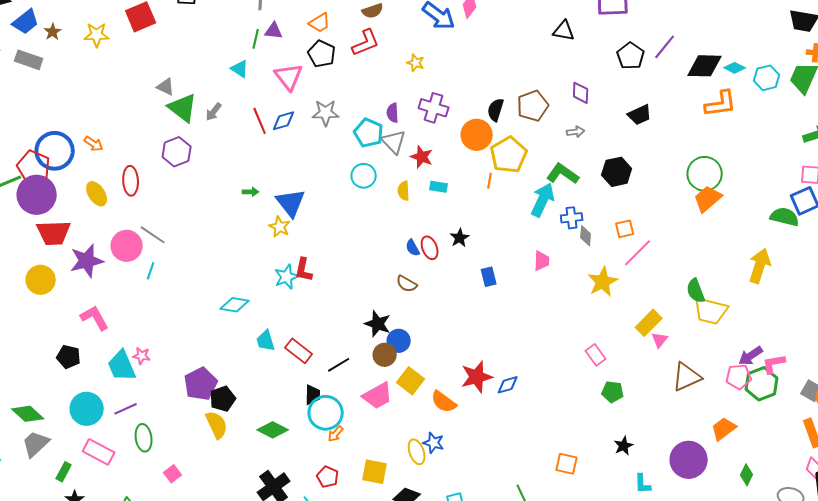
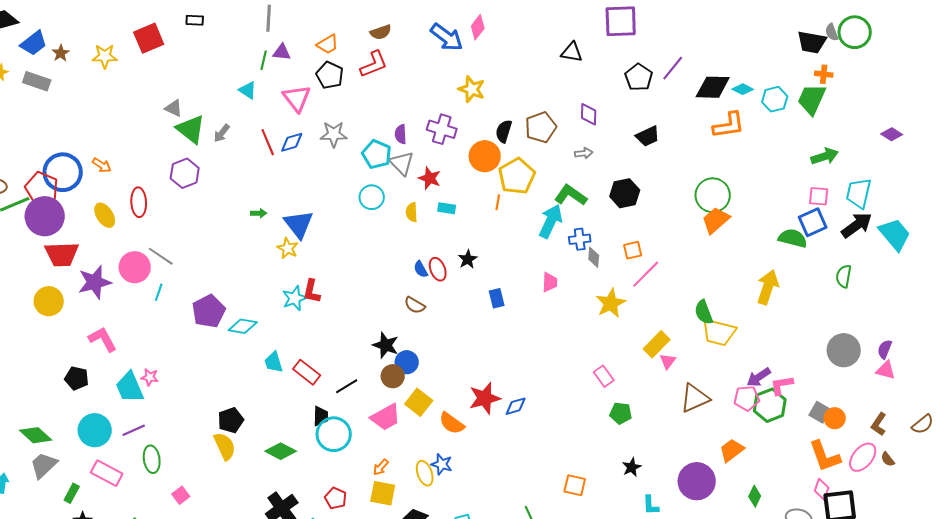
yellow star: (416, 63) -> (472, 89), moved, size x1.5
purple pentagon: (201, 384) -> (209, 311), moved
orange arrow: (336, 434) -> (381, 467), moved

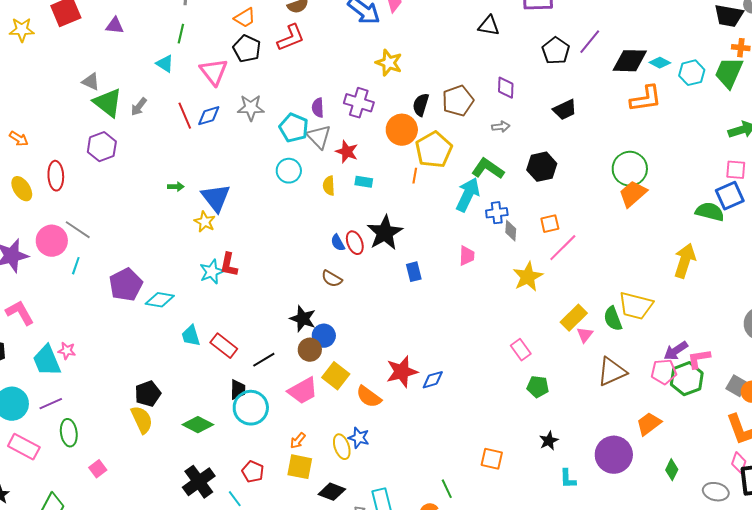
purple triangle: (282, 52) -> (115, 26), moved
black star: (468, 259) -> (385, 233), size x1.8
green semicircle: (704, 312) -> (613, 319), moved

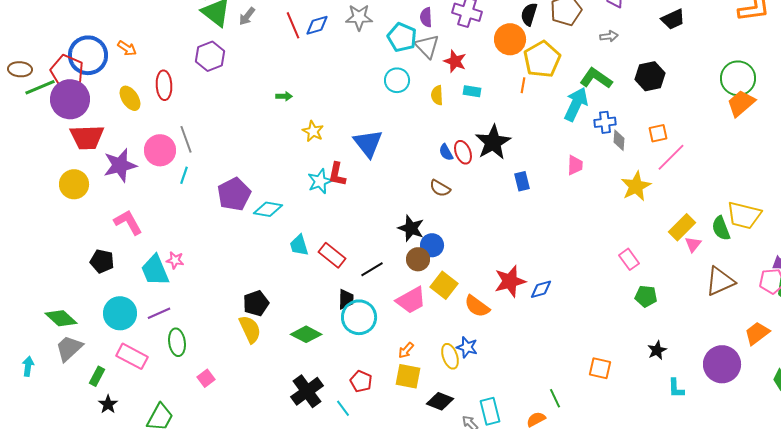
blue triangle: (216, 198) -> (368, 143), moved
gray line: (78, 230) -> (186, 139), turned 36

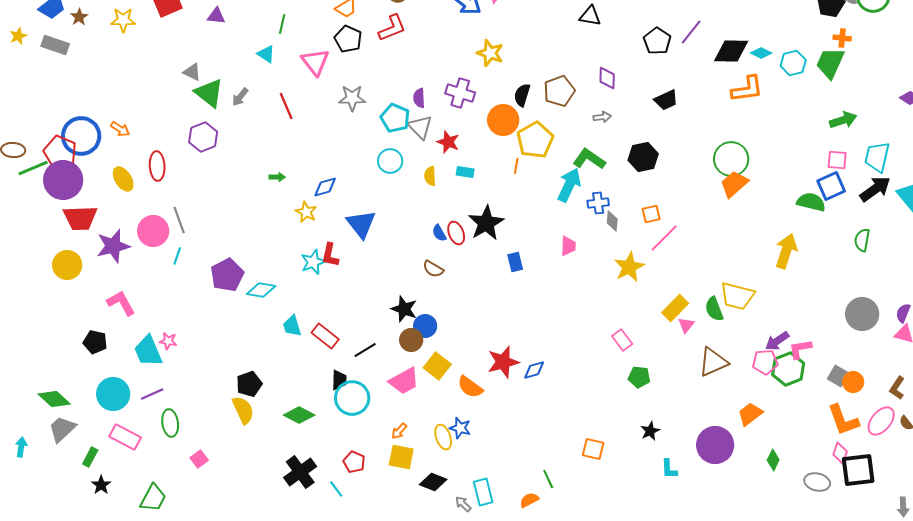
blue diamond: (317, 25) -> (325, 187), moved

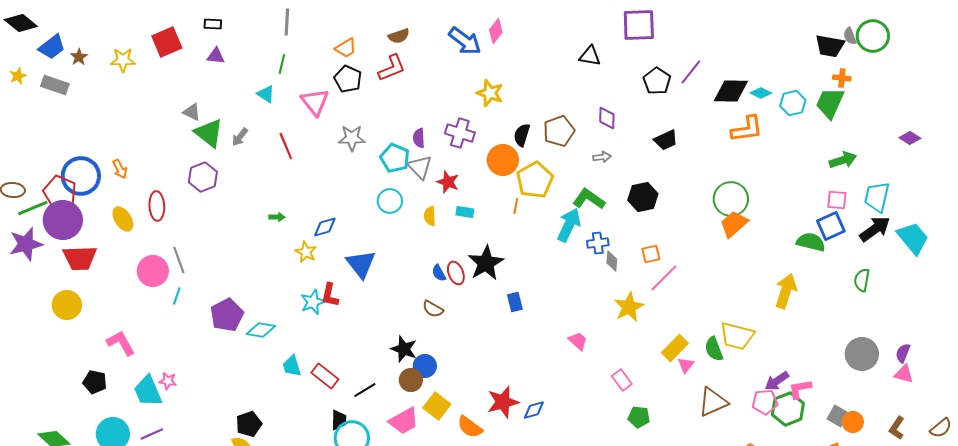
orange arrow: (120, 129) -> (120, 169), turned 30
purple star: (113, 246) -> (26, 244), moved
pink trapezoid: (568, 246) -> (578, 341), moved, turned -50

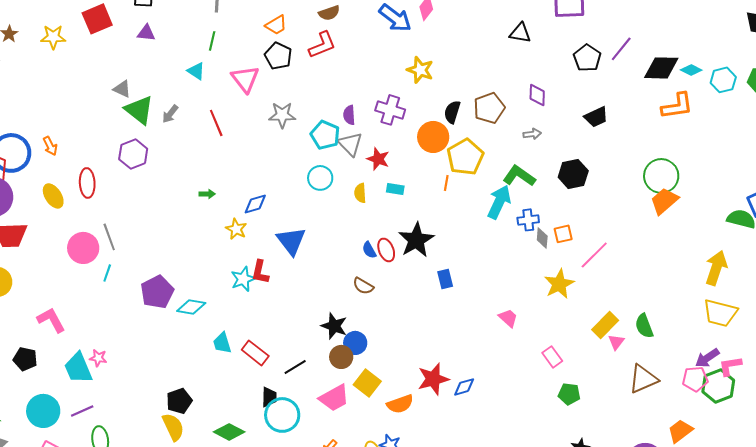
orange square: (651, 254) -> (563, 234), moved
yellow trapezoid: (737, 336) -> (720, 313), moved
orange semicircle: (470, 427) -> (400, 404), turned -56

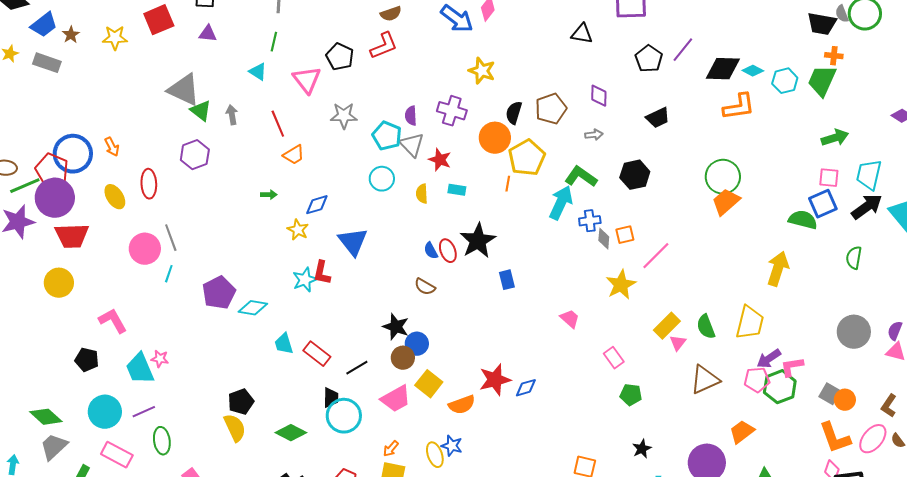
orange trapezoid: (276, 25) -> (294, 155), moved
gray triangle: (122, 89) -> (184, 90), size x1.8
green triangle: (139, 110) -> (201, 111), size x0.7
gray arrow: (170, 114) -> (232, 115), turned 132
yellow trapezoid: (720, 313) -> (750, 323), moved, turned -90

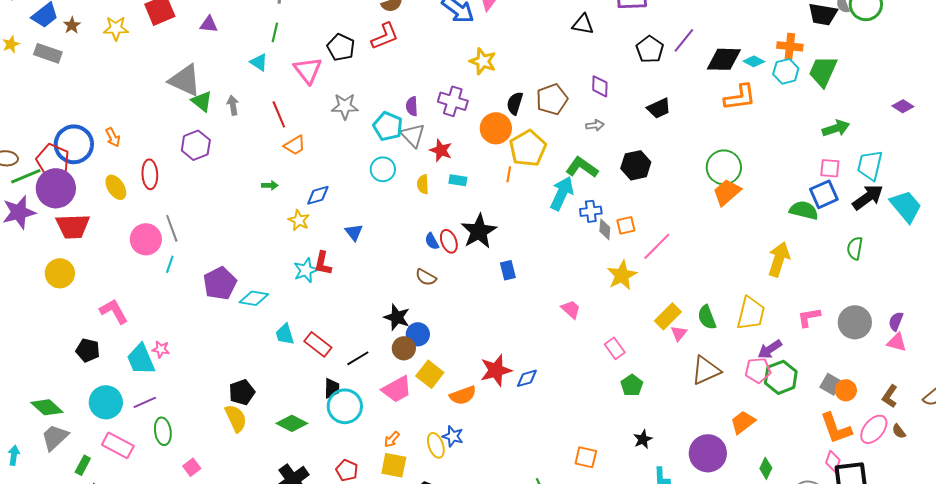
orange cross: (834, 56) -> (790, 46), moved, size x1.4
blue triangle: (353, 242) -> (354, 232), size x0.6
pink L-shape: (792, 367) -> (809, 317), moved
green pentagon: (631, 395) -> (632, 385), turned 30

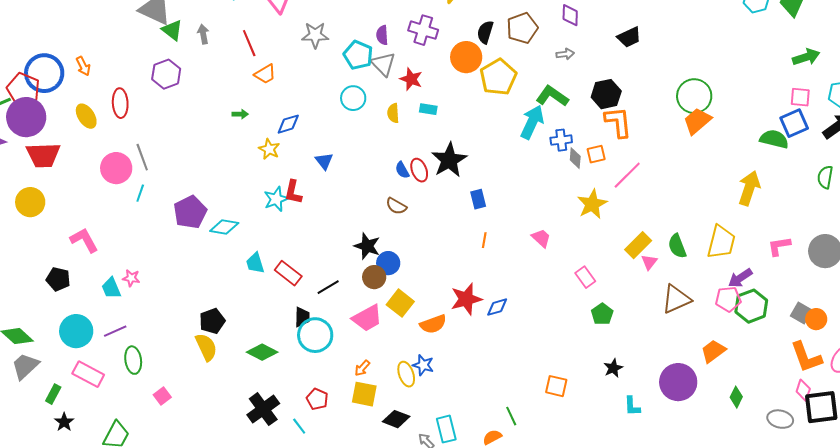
orange L-shape: (740, 97) -> (618, 122), moved, turned -88
orange line: (509, 174) -> (484, 240), moved
cyan trapezoid: (141, 359) -> (111, 288), size x0.7

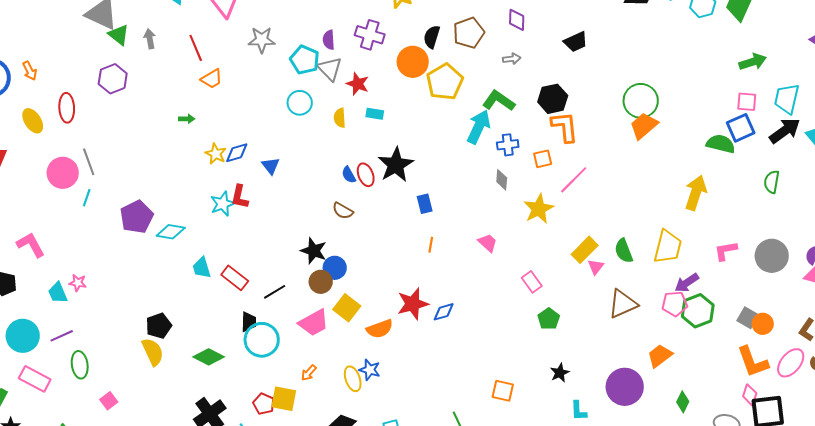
blue diamond: (288, 124) -> (237, 153), moved
gray diamond: (575, 158) -> (502, 180), moved
yellow square: (364, 394) -> (284, 399), moved

